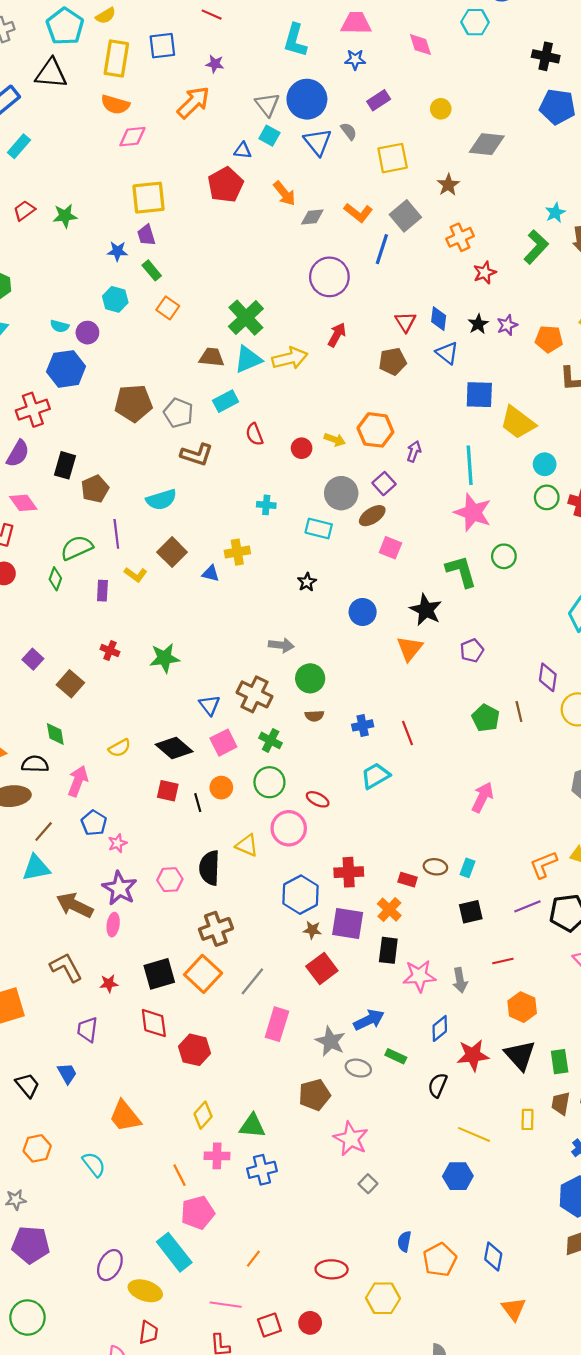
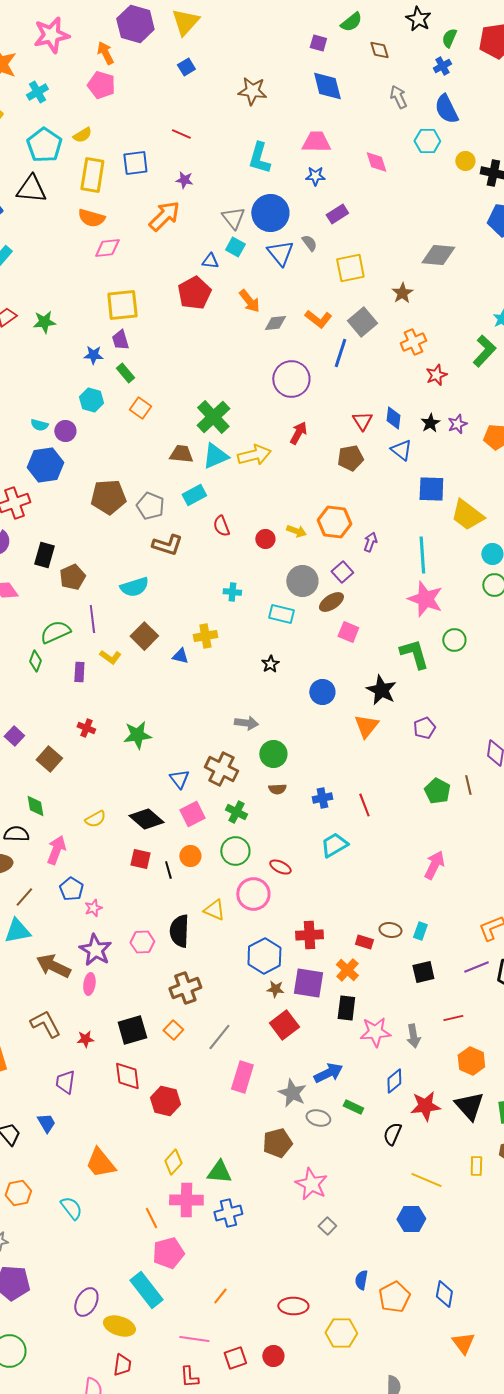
yellow circle: (441, 109) -> (465, 161), moved
orange square: (203, 974) -> (173, 1030), size x0.6
pink cross: (217, 1156) -> (186, 1200), size x1.4

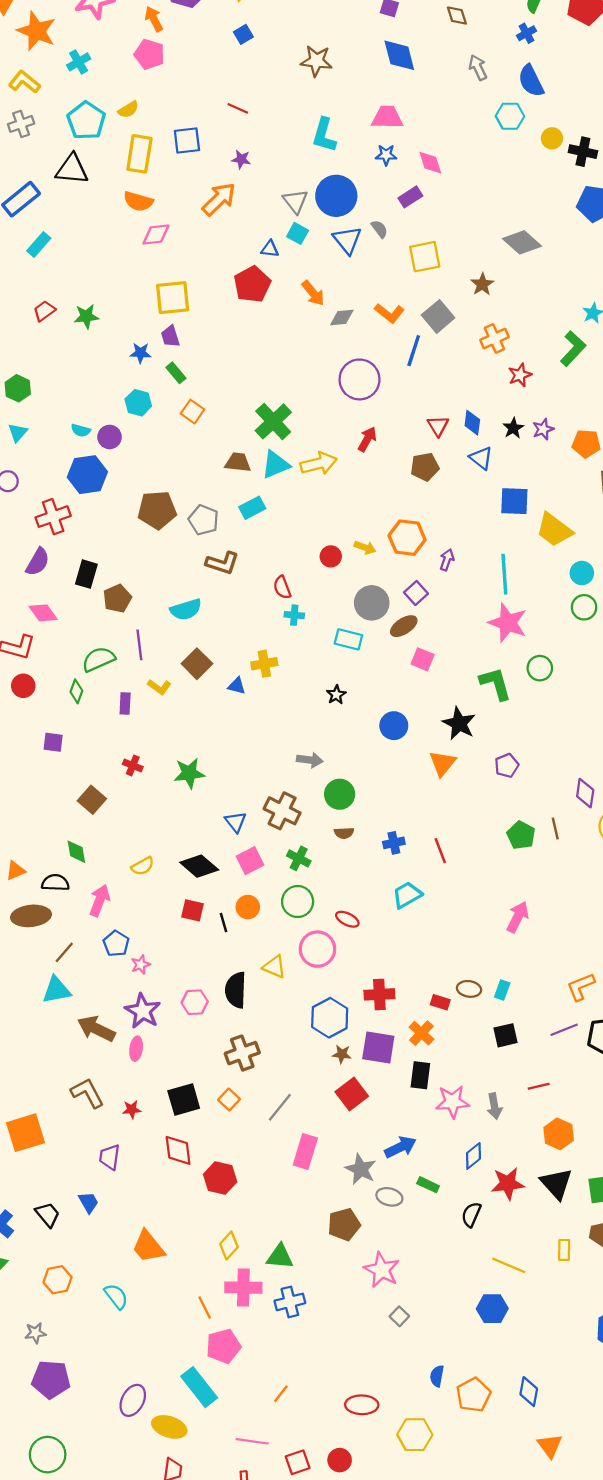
pink diamond: (376, 162) -> (430, 163), moved
gray diamond: (438, 255) -> (522, 242), turned 36
red semicircle: (221, 526) -> (282, 587), moved
purple square: (14, 736) -> (53, 742), moved, turned -36

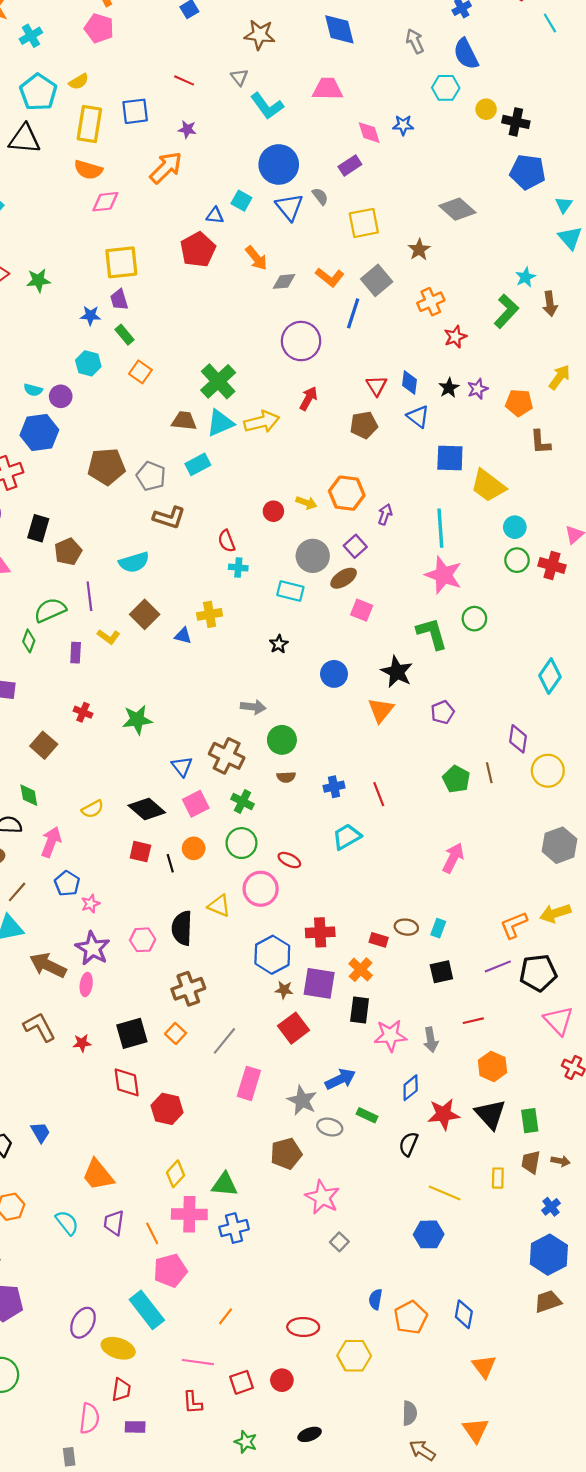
cyan L-shape: (324, 135) -> (267, 106), turned -52
blue star: (386, 155) -> (403, 125), moved
gray triangle: (295, 201) -> (239, 77), moved, size x0.7
purple trapezoid: (110, 1157) -> (114, 1223), moved

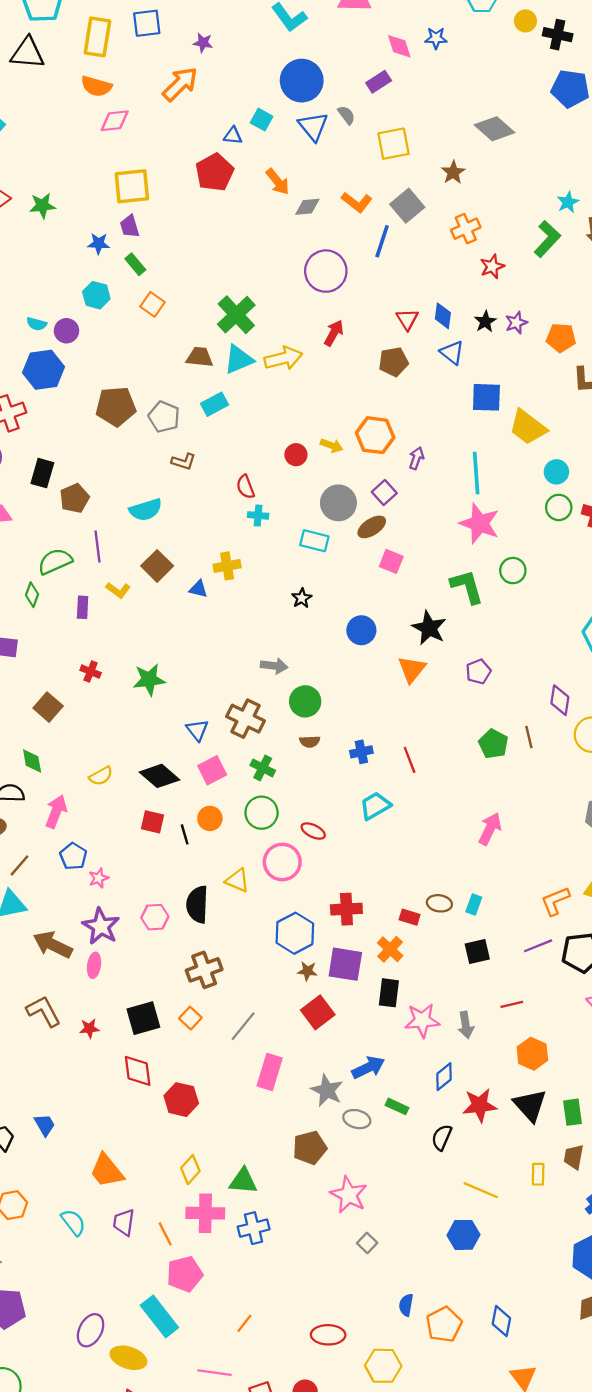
brown L-shape: (169, 518) -> (184, 462), size x0.7

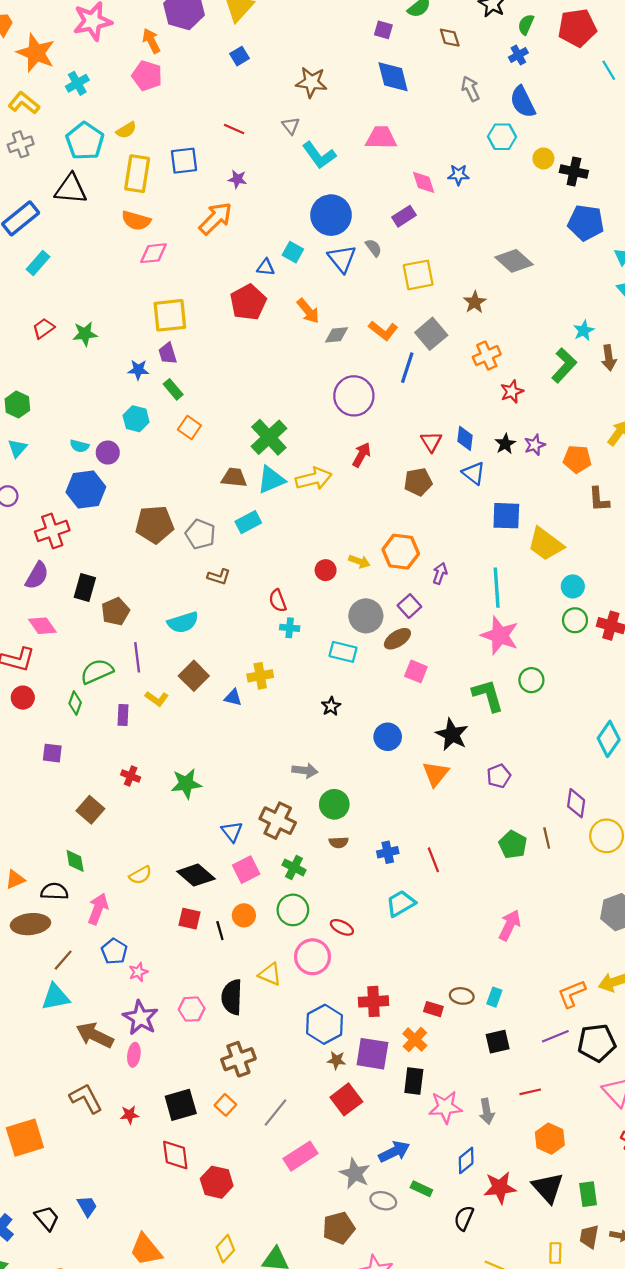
pink rectangle: (270, 1072) -> (301, 1156), turned 40

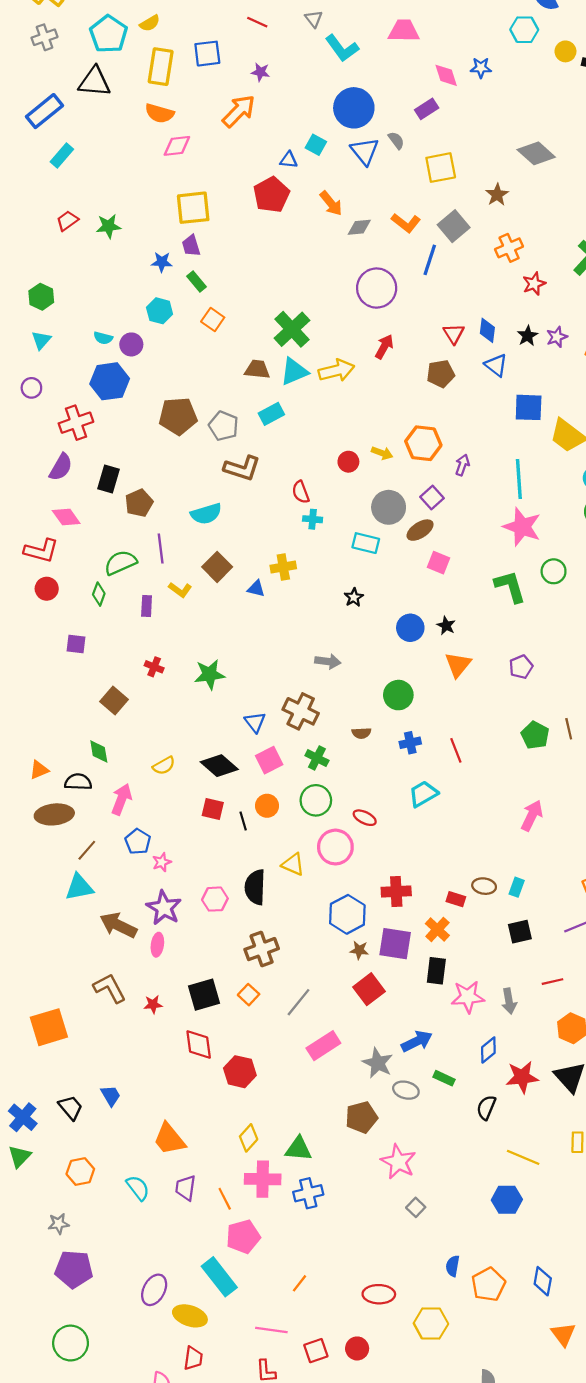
brown L-shape: (219, 577) -> (242, 468), size x1.6
black star: (452, 735) -> (446, 626), moved, size x0.6
green circle: (334, 804) -> (398, 695), moved

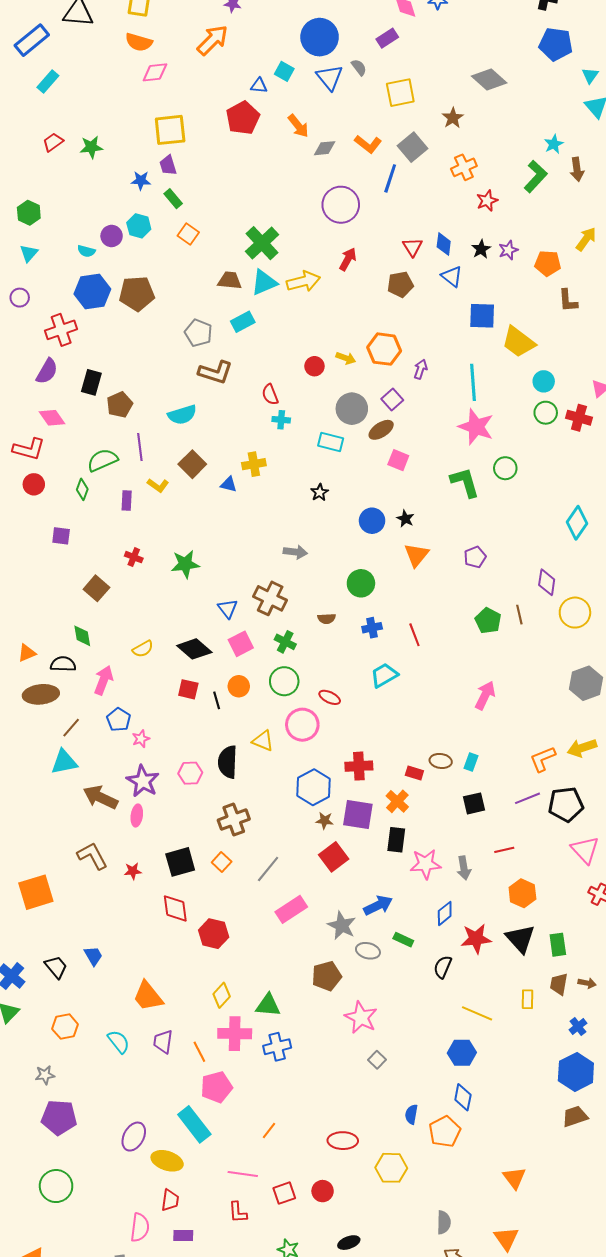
purple circle: (131, 344) -> (112, 236), moved
brown pentagon: (178, 416) -> (137, 294), moved
blue diamond: (543, 1281) -> (463, 1097), moved

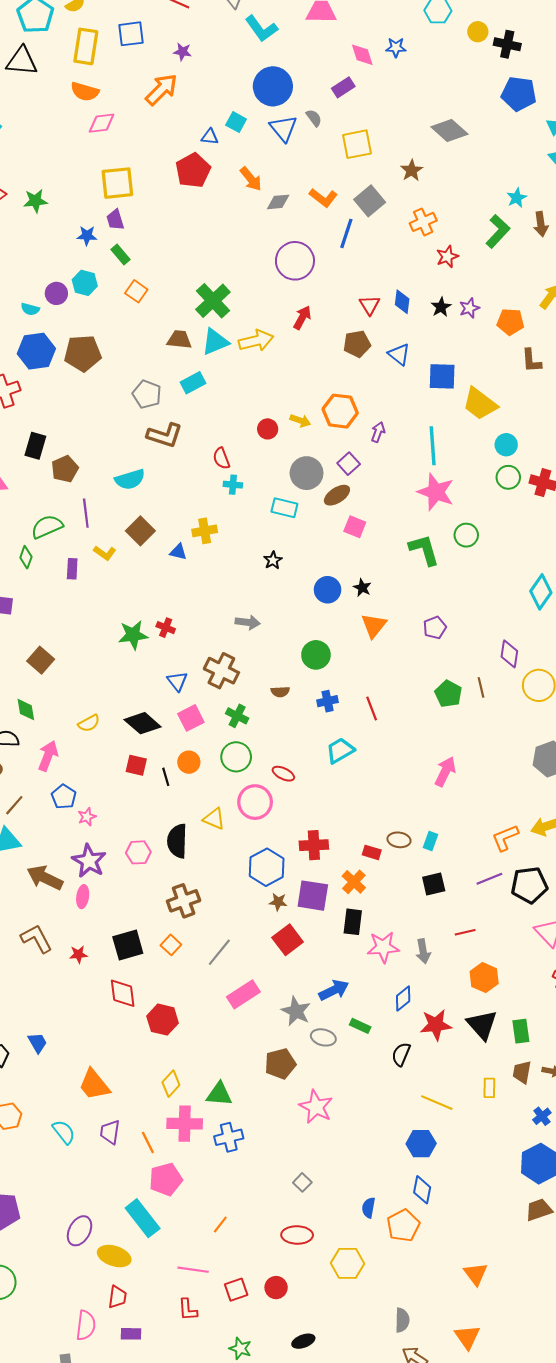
blue triangle: (452, 276) -> (399, 354), moved
red cross: (134, 557) -> (166, 628), moved
gray square: (377, 1060) -> (302, 1182), moved

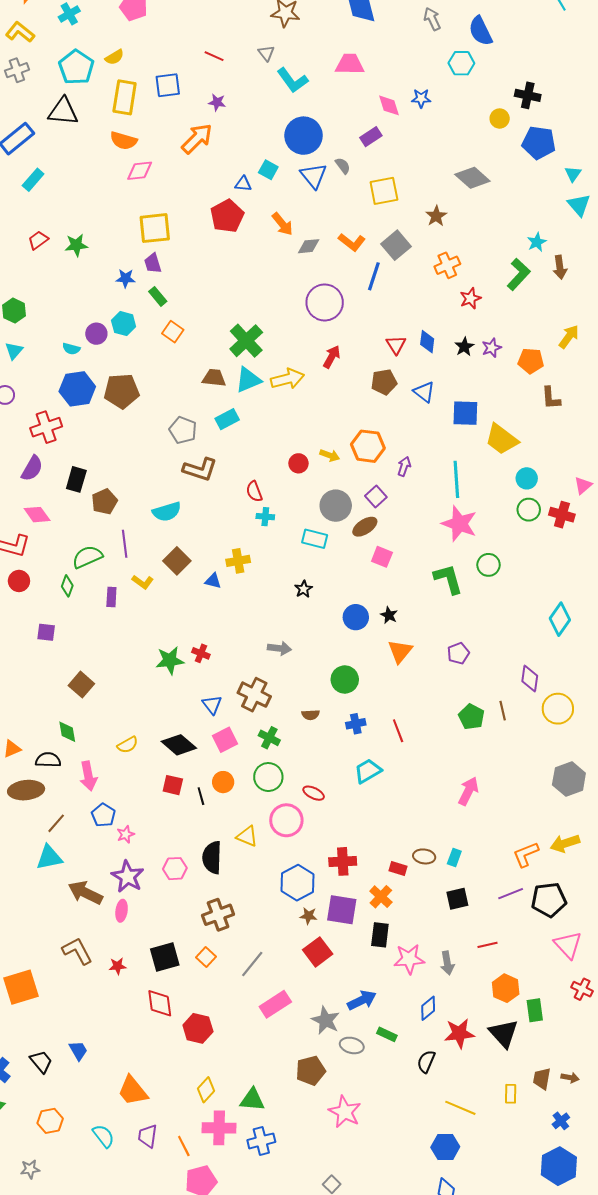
yellow circle: (478, 32) -> (500, 118), moved
pink arrow: (48, 756) -> (88, 776), turned 148
green rectangle: (521, 1031) -> (535, 1010), moved

